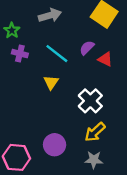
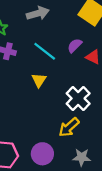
yellow arrow: (95, 132) -> (69, 127), moved
purple circle: (55, 145) -> (42, 154), moved

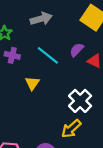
yellow triangle: (39, 80) -> (32, 83), moved

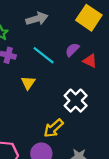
yellow arrow: (71, 129) -> (53, 128), moved

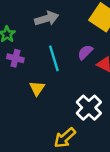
cyan line: (44, 55) -> (54, 58), turned 35

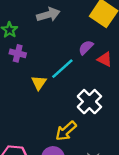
cyan line: (54, 58) -> (62, 69), moved, turned 65

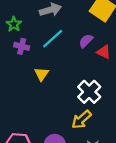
cyan line: (62, 69) -> (53, 39), moved
yellow arrow: (66, 131) -> (81, 120), moved

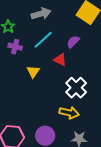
red triangle: (104, 52) -> (60, 60), moved
yellow arrow: (81, 120) -> (69, 113), turned -126

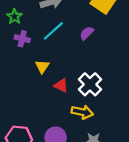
red triangle: (60, 60) -> (61, 85), moved

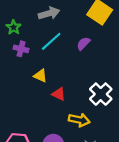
yellow triangle: (42, 67) -> (40, 76), turned -40
white cross: (90, 84) -> (101, 94), moved

